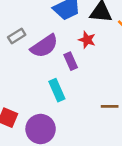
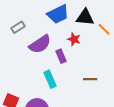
gray rectangle: (17, 36) -> (18, 27), moved
brown line: (110, 106) -> (90, 79), moved

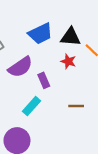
red star: (74, 39) -> (68, 61), moved
cyan rectangle: (50, 79) -> (31, 106), turned 66

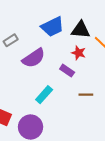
purple rectangle: (44, 80) -> (67, 71), moved, turned -32

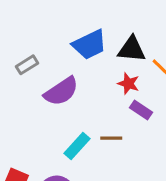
purple rectangle: (67, 71) -> (141, 110), moved
brown line: (86, 95) -> (111, 138), moved

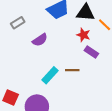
purple semicircle: (61, 91) -> (40, 40), size x0.7

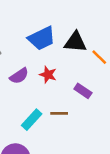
red star: (83, 35) -> (48, 75), moved

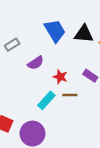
blue trapezoid: (42, 38) -> (55, 31), turned -95
red star: (48, 75) -> (60, 77), moved

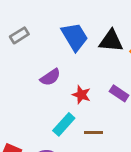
gray rectangle: (12, 45) -> (19, 35), moved
brown line: (70, 95) -> (93, 132), moved

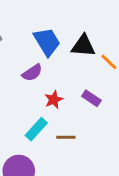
purple semicircle: (50, 77) -> (32, 73), moved
red star: (81, 95) -> (54, 100), turned 30

